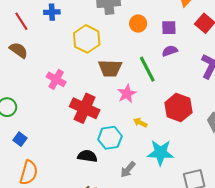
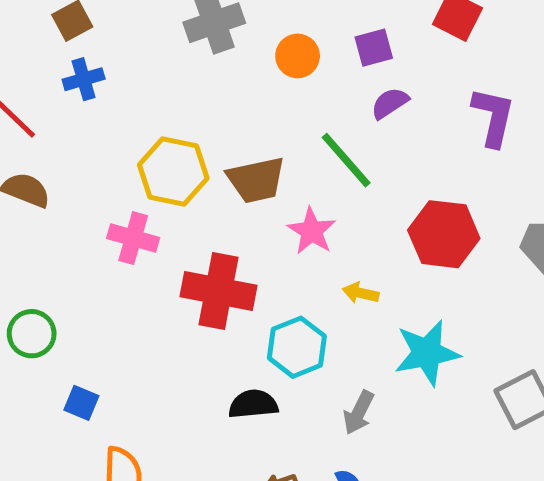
yellow hexagon: (87, 39) -> (173, 171), moved

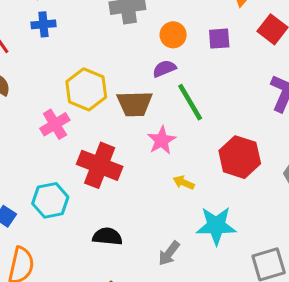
purple semicircle: (390, 103) -> (164, 69), moved
pink cross: (133, 238) -> (55, 124), turned 32
cyan hexagon: (297, 347) -> (50, 200), moved

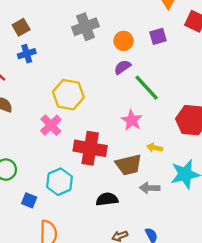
brown trapezoid: (135, 104) -> (129, 165), moved
gray arrow: (169, 253) -> (150, 188), moved, turned 66

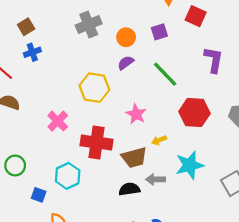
green line: (147, 88) -> (165, 74), moved
yellow hexagon: (68, 95) -> (94, 88), moved
yellow arrow: (155, 148) -> (159, 140), turned -32
black semicircle: (107, 199) -> (129, 189), moved

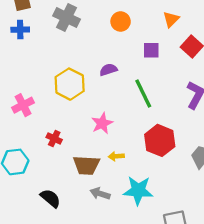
gray cross: (89, 24) -> (67, 18), moved, turned 30
orange circle: (126, 37) -> (121, 22), moved
red cross: (97, 143) -> (54, 139), size x0.5
black semicircle: (129, 189) -> (50, 198), moved, turned 30

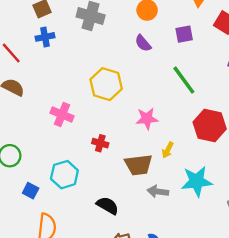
purple semicircle: (108, 70) -> (143, 43), moved, turned -102
pink cross: (23, 105) -> (62, 114), turned -30
pink star: (102, 123) -> (147, 119), turned 30
yellow arrow: (116, 156) -> (168, 150), turned -48

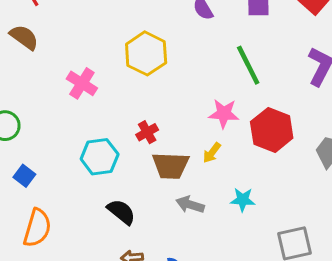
pink star: (147, 119) -> (224, 114), moved
red cross: (100, 143) -> (147, 132), moved, turned 35
cyan hexagon: (64, 175) -> (100, 157), moved
cyan star: (197, 181) -> (243, 200), size x0.6

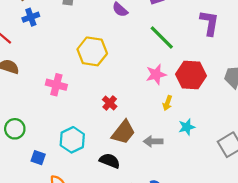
yellow arrow: (212, 153) -> (167, 103), moved
cyan hexagon: (100, 157) -> (72, 140), moved
brown trapezoid: (171, 166) -> (123, 132), moved, turned -36

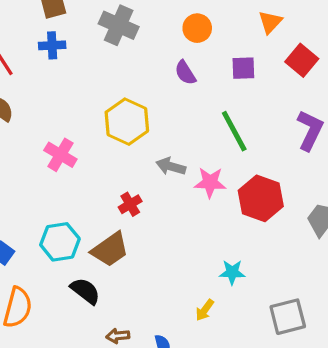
yellow arrow: (167, 103) -> (205, 310), moved
brown trapezoid: (123, 132) -> (110, 249), moved
gray arrow: (153, 141) -> (171, 166), moved
black semicircle: (110, 161) -> (85, 291), moved

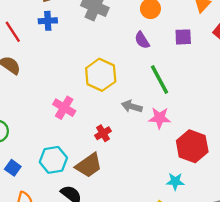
green line: (234, 131) -> (159, 79), moved
pink cross: (60, 155) -> (64, 108), moved
red hexagon: (261, 198) -> (192, 146), moved

